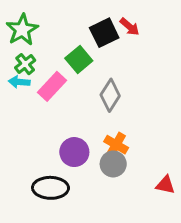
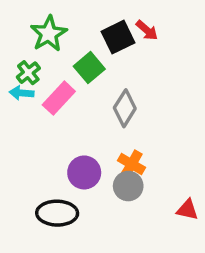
green star: (22, 30) -> (49, 34), moved

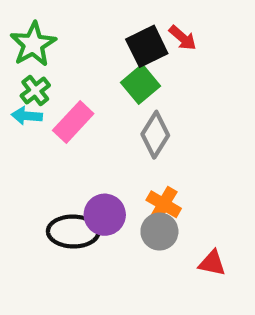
green star: (49, 34) -> (33, 44), moved
green square: (89, 68) -> (141, 84), moved
red triangle: (187, 210) -> (212, 263), moved
black ellipse: (57, 213) -> (73, 232), moved

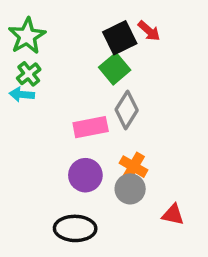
pink rectangle: (73, 122) -> (91, 127), moved, turned 36
black ellipse: (73, 232) -> (75, 228), moved

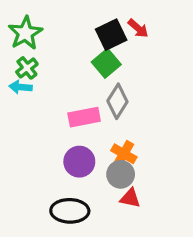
red triangle: (173, 215) -> (130, 198), moved

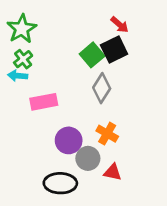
black square: (111, 35) -> (114, 49), moved
pink rectangle: (84, 117) -> (44, 102), moved
gray circle: (121, 174) -> (88, 158), moved

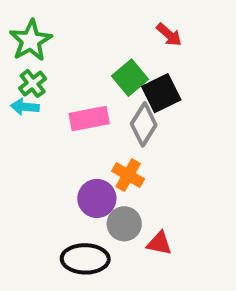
black square: (114, 49) -> (161, 93), moved
pink rectangle: (44, 102) -> (89, 119), moved
orange cross: (107, 134) -> (128, 175), moved

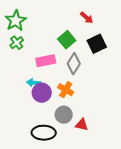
black square: (161, 93) -> (97, 44), moved
cyan arrow: (25, 107) -> (34, 83), moved
purple circle: (97, 198) -> (42, 93), moved

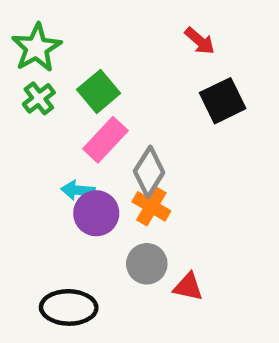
green square: (67, 40) -> (99, 91), moved
pink rectangle: (46, 61) -> (105, 140), turned -36
gray diamond: (74, 64) -> (149, 172), moved
black ellipse: (44, 133) -> (69, 307), moved

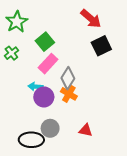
red arrow: (200, 41) -> (91, 19), size x1.5
green cross: (39, 98) -> (11, 53), moved
gray circle: (147, 264) -> (50, 128), moved

